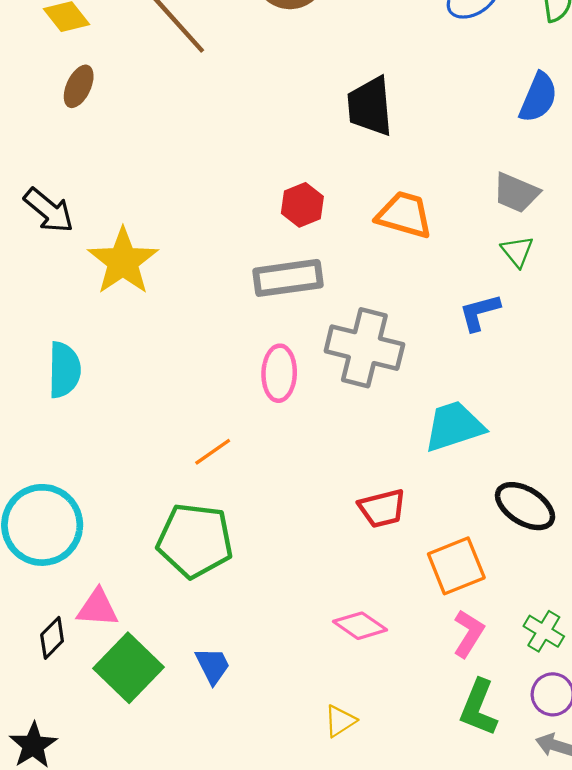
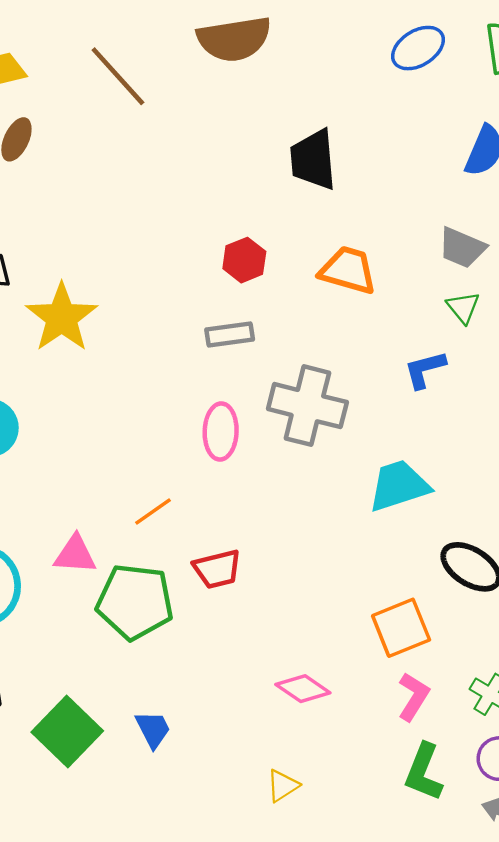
gray rectangle: (288, 278) -> (230, 335), size x0.7
red trapezoid: (382, 508) -> (217, 569), moved
pink triangle: (98, 608) -> (75, 554), moved

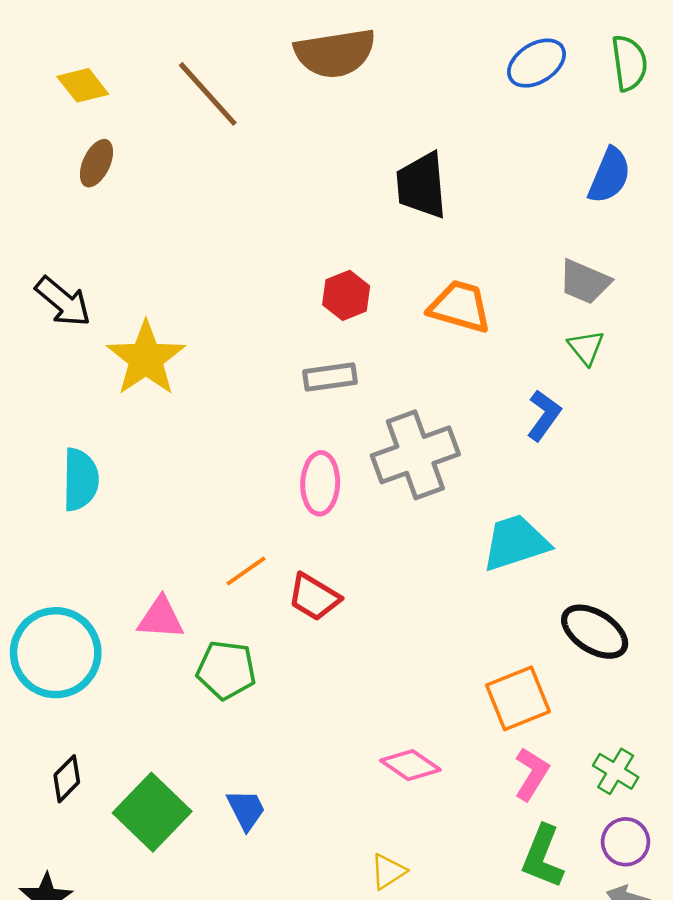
blue L-shape: (425, 369) -> (544, 415), turned 141
gray cross: (307, 406) -> (415, 455), turned -34
red trapezoid: (217, 569) -> (314, 597), moved, turned 45
green pentagon: (135, 602) -> (226, 670), size x0.7

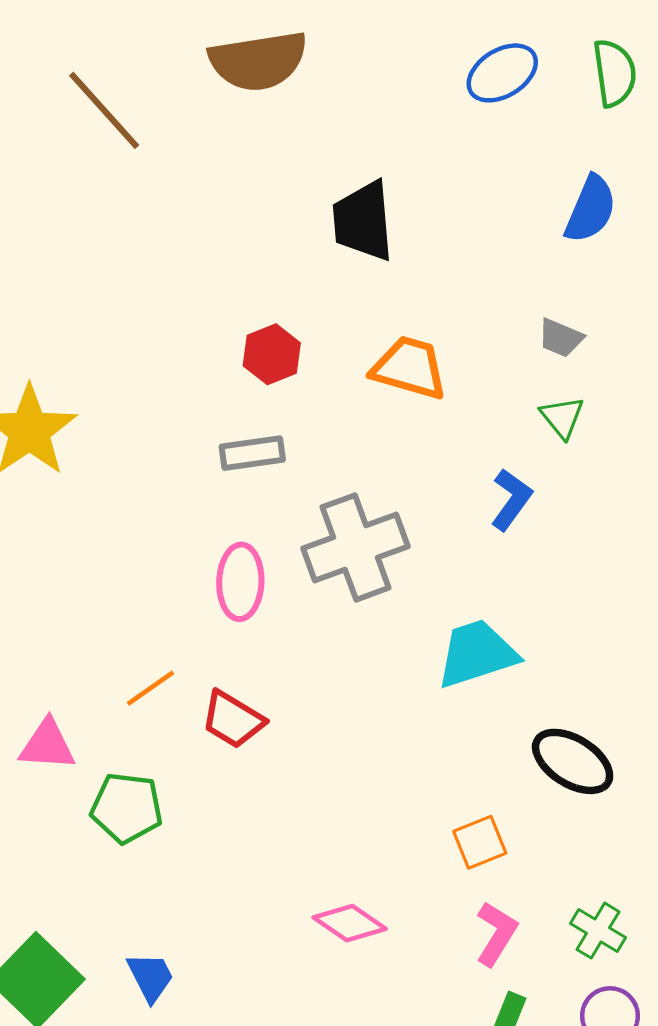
gray trapezoid: (585, 282) -> (561, 338), size x0.7
orange square: (518, 698) -> (480, 842), size x0.7

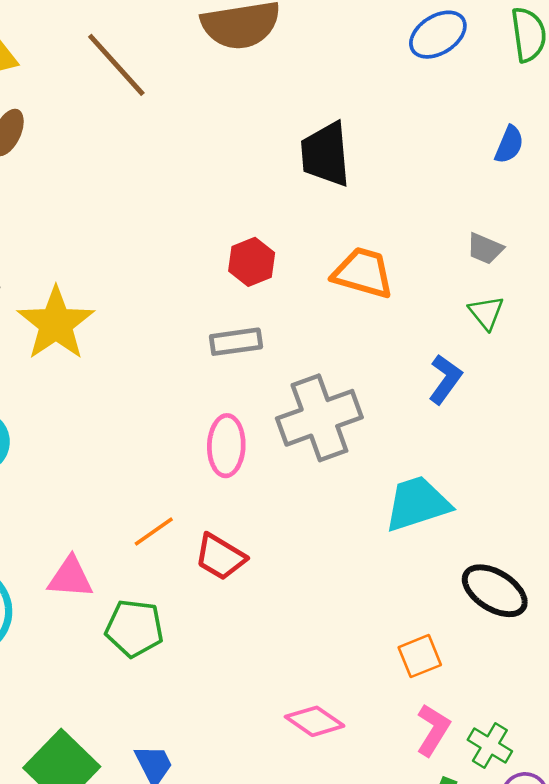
blue semicircle: (591, 209) -> (509, 145), size x0.7
green cross: (598, 931) -> (490, 746), moved

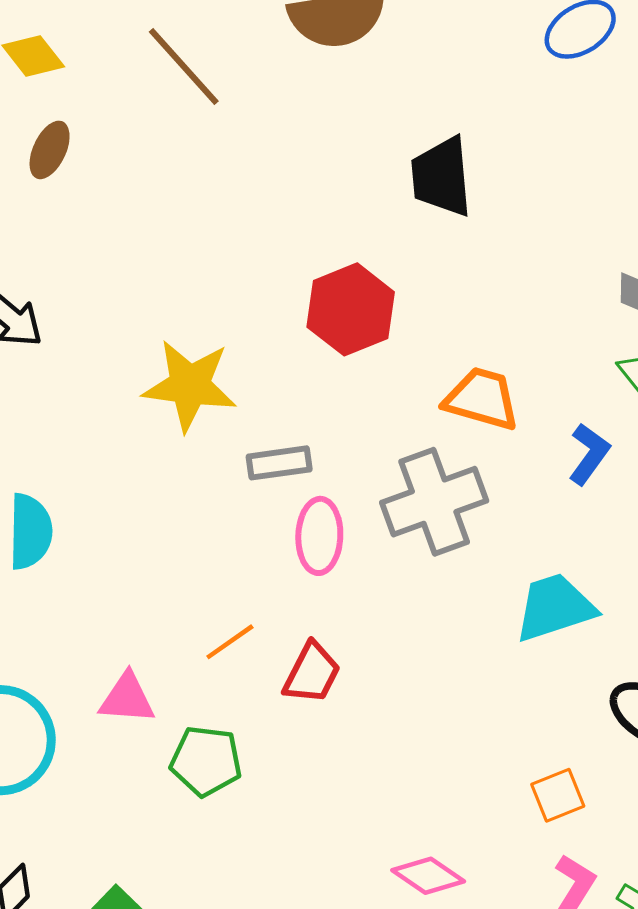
red hexagon: (252, 262) -> (351, 309), size x1.5
orange trapezoid: (363, 273) -> (482, 399), moved
yellow star: (56, 324) -> (190, 385), moved, turned -30
gray rectangle: (236, 342) -> (279, 463), moved
red trapezoid: (220, 557) -> (312, 673), turned -94

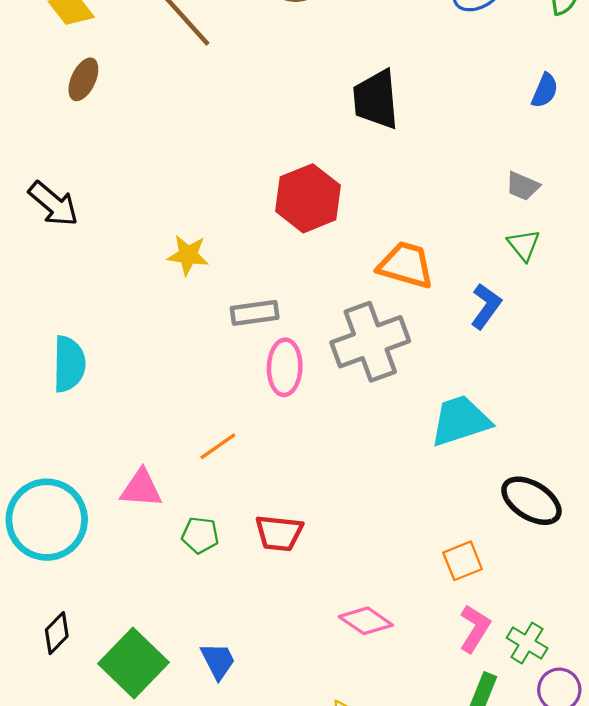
yellow star: (190, 385) -> (188, 255), size x0.6
red trapezoid: (312, 673) -> (279, 533), moved, turned 69
green pentagon: (206, 761) -> (200, 535), size x0.7

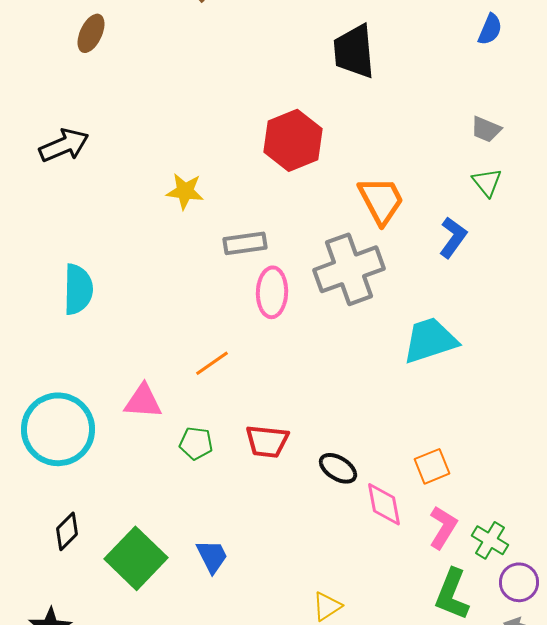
blue semicircle: (545, 90) -> (490, 29), moved
black arrow: (53, 204) -> (64, 145), turned -63
orange trapezoid: (406, 265) -> (381, 200), turned 46
black ellipse: (531, 501) -> (338, 468), moved, size x0.7
pink diamond: (366, 621) -> (384, 504), moved, turned 45

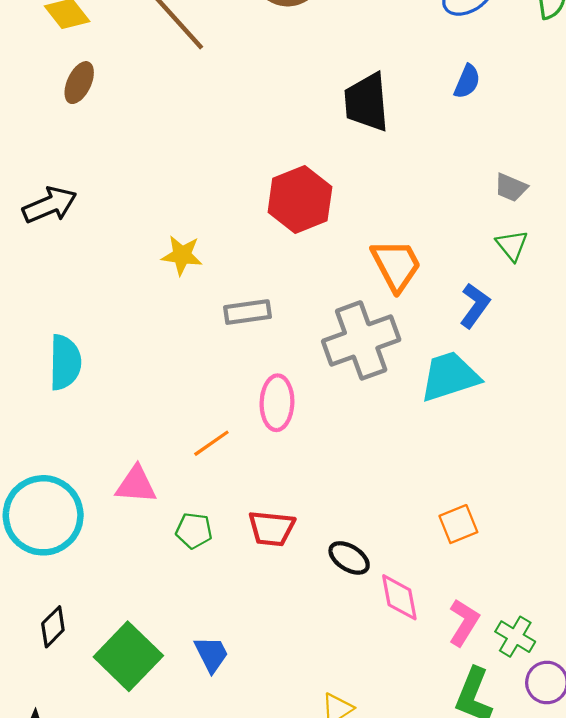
blue semicircle: (490, 29) -> (467, 81), moved
pink ellipse: (272, 292) -> (277, 403), moved
cyan trapezoid: (430, 340) -> (450, 377), moved
orange square: (432, 466) -> (458, 524), moved

